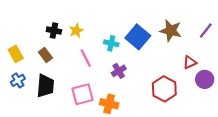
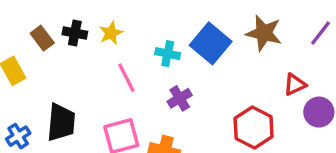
brown rectangle: (45, 55) -> (42, 38), moved
blue cross: (18, 80) -> (18, 136), moved

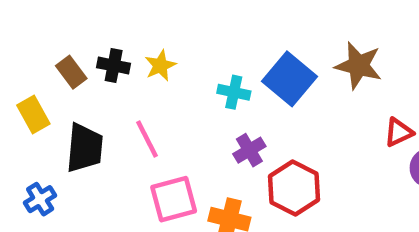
pink line: (126, 78) -> (147, 139), moved
black trapezoid: (61, 122) -> (85, 148), moved
red hexagon: (254, 128) -> (294, 188), moved

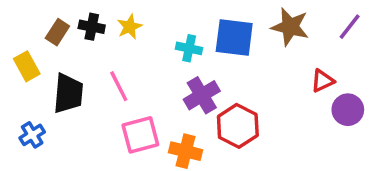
brown rectangle: (71, 72) -> (57, 32), turned 70
blue square: (289, 79) -> (234, 38), turned -33
purple cross: (249, 150) -> (202, 95), size x1.4

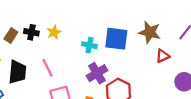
red triangle: (323, 81) -> (163, 56), moved

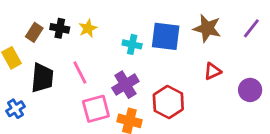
red triangle: (163, 56) -> (213, 71), moved
purple cross: (97, 73) -> (125, 85), moved

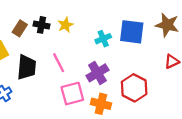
cyan cross: (132, 44) -> (103, 39), turned -35

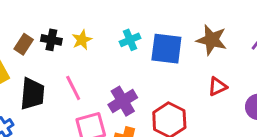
cyan cross: (103, 39) -> (130, 40), moved

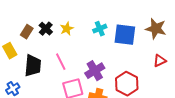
black cross: (51, 40) -> (46, 29), turned 32

